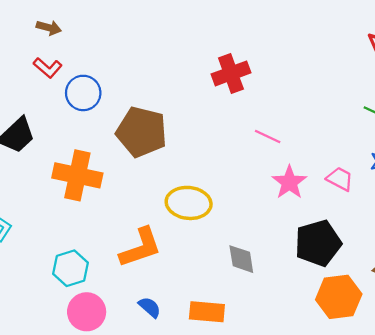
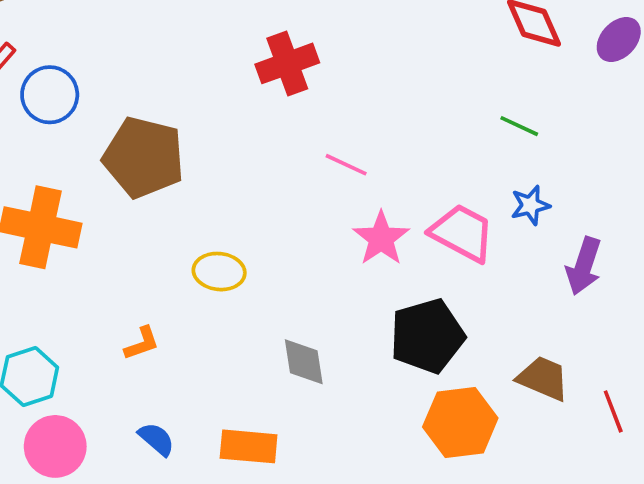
pink trapezoid: (340, 179) -> (462, 233), size x1.5
yellow ellipse: (189, 203) -> (219, 272), size x0.7
orange L-shape: (140, 248) -> (142, 343), size x0.5

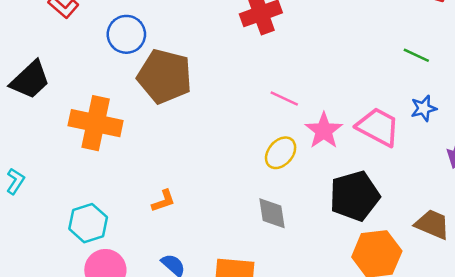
blue circle: (50, 95) -> (126, 34), moved
pink line: (346, 165) -> (284, 98), moved
yellow ellipse: (219, 272) -> (281, 153), moved, turned -56

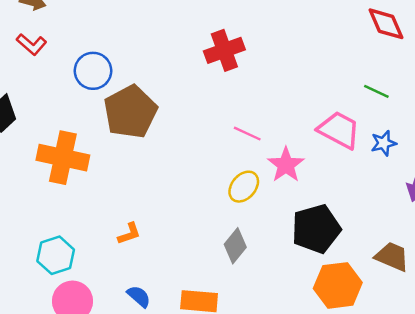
brown pentagon: (165, 76) -> (130, 112), turned 30
pink trapezoid: (378, 127) -> (339, 130), moved
gray diamond: (272, 213) -> (235, 246), turned 48

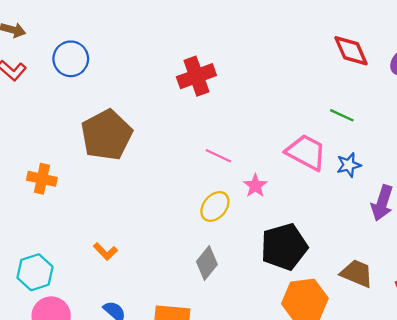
blue circle: (93, 71) -> (71, 59), moved
orange cross: (63, 158) -> (42, 179), size x0.6
pink star: (286, 165) -> (255, 186), size x0.7
orange L-shape: (129, 234) -> (105, 251), turned 65

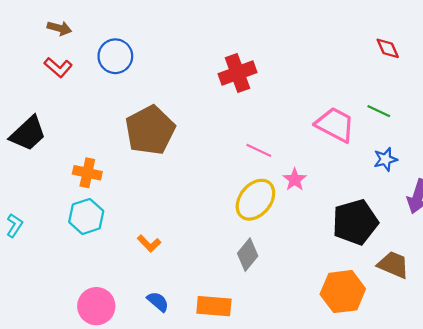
red diamond: (351, 51) -> (388, 48), size x0.7
pink trapezoid: (306, 152) -> (335, 125), moved
yellow ellipse: (215, 206) -> (255, 200), size x1.4
black pentagon: (284, 247) -> (355, 222), moved
cyan hexagon: (35, 272) -> (86, 216), moved

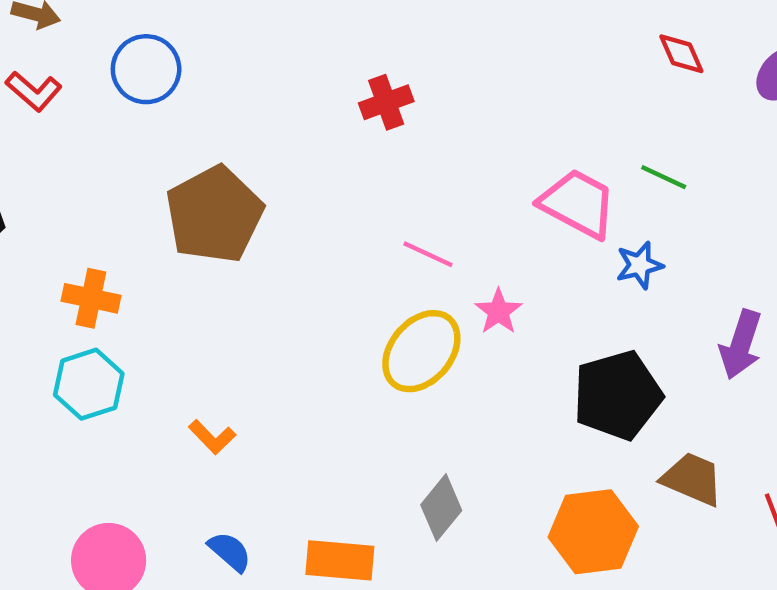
red cross: (238, 73) -> (386, 102), size x0.7
blue star: (385, 159) -> (639, 265), moved
gray diamond: (248, 255) -> (441, 508), moved

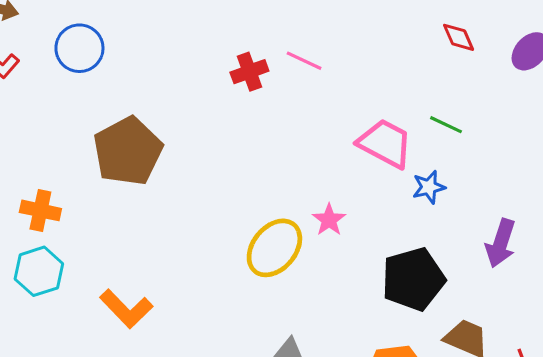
pink line: (428, 254) -> (304, 61), moved
orange L-shape: (212, 437) -> (126, 309), size x1.6

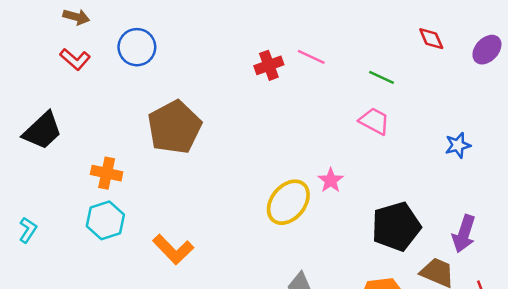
green line: (446, 125) -> (382, 77), moved
pink trapezoid: (385, 143) -> (374, 121), size x0.7
blue star: (429, 187) -> (458, 145), moved
purple arrow: (501, 243) -> (464, 234), moved

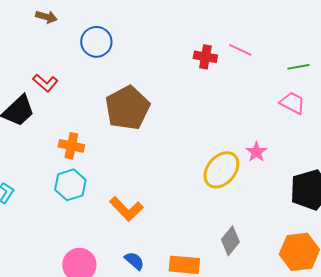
red L-shape: (75, 59) -> (45, 83), moved
red cross: (269, 65) -> (205, 57), turned 30
green line: (382, 77) -> (298, 67), turned -35

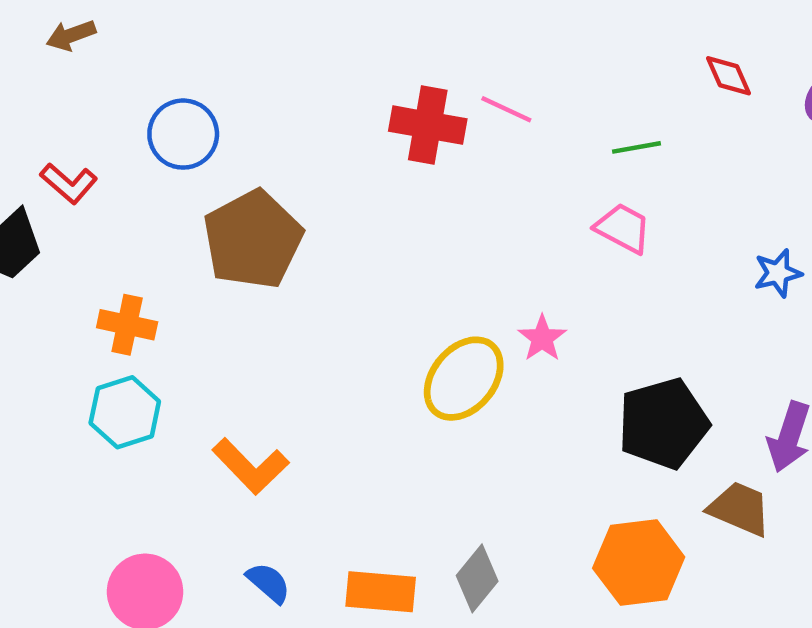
brown arrow: (46, 17) -> (71, 35), turned 145
blue circle: (96, 42) -> (183, 134), moved
red cross: (205, 57) -> (428, 125), size x1.4
gray diamond: (230, 241) -> (477, 578), moved

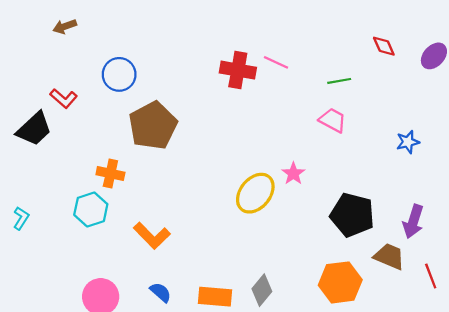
orange cross: (127, 325) -> (110, 174), moved
black pentagon: (663, 423) -> (352, 215), turned 30

